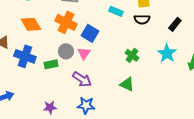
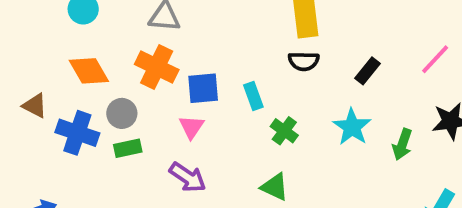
cyan rectangle: (116, 11) -> (253, 96), moved, turned 48
blue square: (90, 33) -> (203, 88), turned -36
gray circle: (66, 51) -> (122, 113), moved

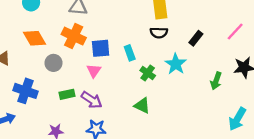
cyan star: (352, 127) -> (176, 64), moved
blue cross: (77, 133) -> (25, 91), moved
green rectangle: (128, 148) -> (67, 94), moved

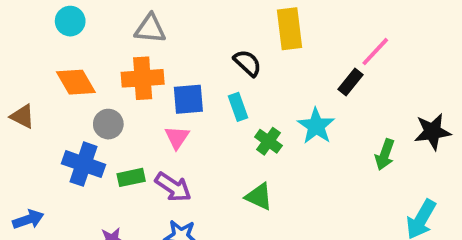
pink line: (235, 32) -> (375, 52), moved
black semicircle: (159, 33) -> (247, 63), moved, turned -138
orange cross: (74, 36) -> (143, 78), turned -30
blue cross: (25, 91) -> (83, 164), moved

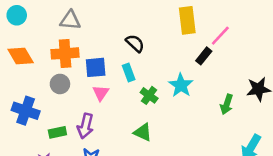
yellow rectangle: (289, 29) -> (187, 20), moved
gray circle: (108, 124) -> (60, 84), moved
pink triangle: (177, 137) -> (101, 93), moved
green rectangle: (131, 177) -> (57, 132), moved
purple arrow: (173, 187) -> (85, 126), turned 70

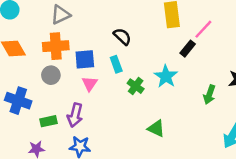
gray triangle: (70, 20) -> (61, 15), turned -30
green triangle: (143, 132) -> (156, 128), moved

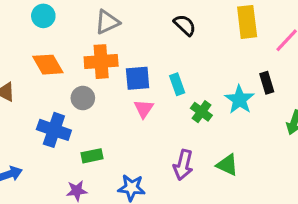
black semicircle: (122, 36) -> (185, 25), moved
black rectangle: (188, 49) -> (267, 83), moved, turned -56
gray circle: (51, 75) -> (83, 98), moved
purple arrow: (75, 115) -> (183, 165), moved

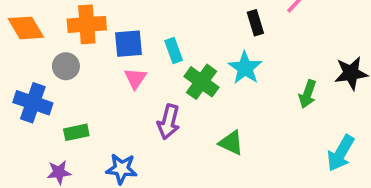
black rectangle: (267, 83) -> (255, 23), moved
green cross: (201, 112) -> (202, 82), size x1.4
purple arrow: (183, 165) -> (168, 122), moved

